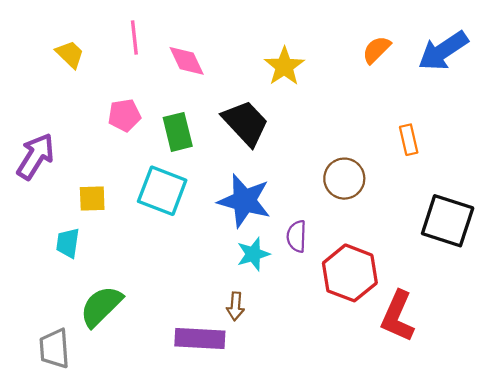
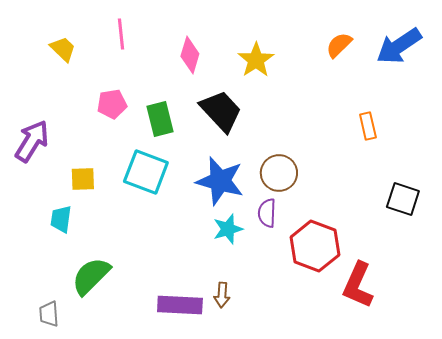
pink diamond: (187, 61) -> (190, 55), moved, turned 42
brown circle: (344, 179) -> (279, 173), moved
black square: (448, 221) -> (403, 199), size x0.7
brown arrow: (235, 306) -> (222, 295), moved
gray trapezoid: (54, 348) -> (49, 314), size x0.7

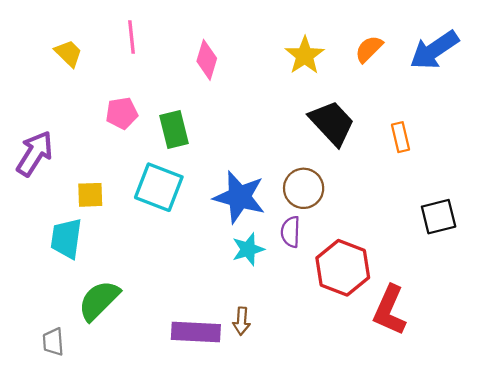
yellow star: (256, 60) -> (305, 56), moved
black trapezoid: (221, 111) -> (332, 123), moved
black square: (403, 199) -> (439, 217), turned -32
cyan trapezoid: (61, 219) -> (66, 238), size x1.4

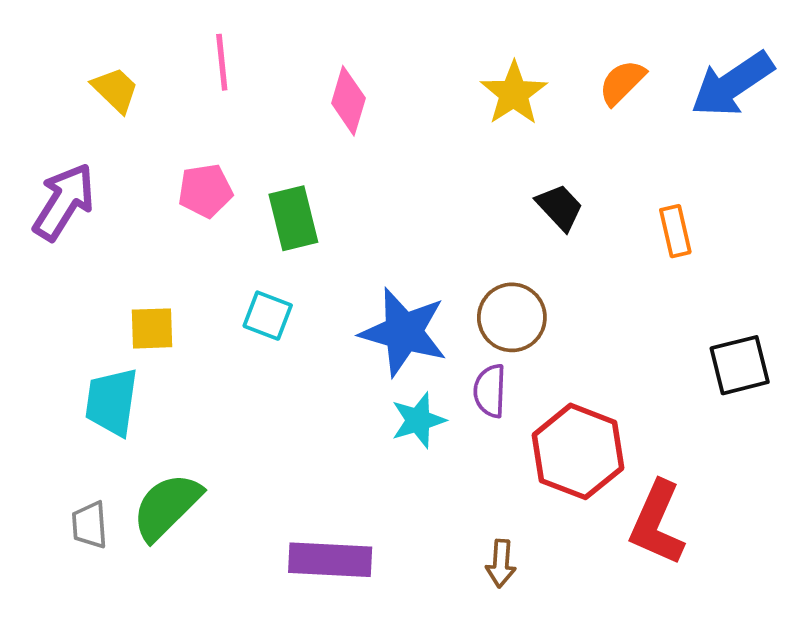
black trapezoid: (332, 123) -> (560, 207), size x0.6
purple arrow: (35, 153) -> (64, 202), moved
cyan square: (159, 187) -> (268, 316), size x0.6
brown arrow: (242, 321) -> (501, 563), moved
gray trapezoid: (53, 342) -> (90, 525), moved

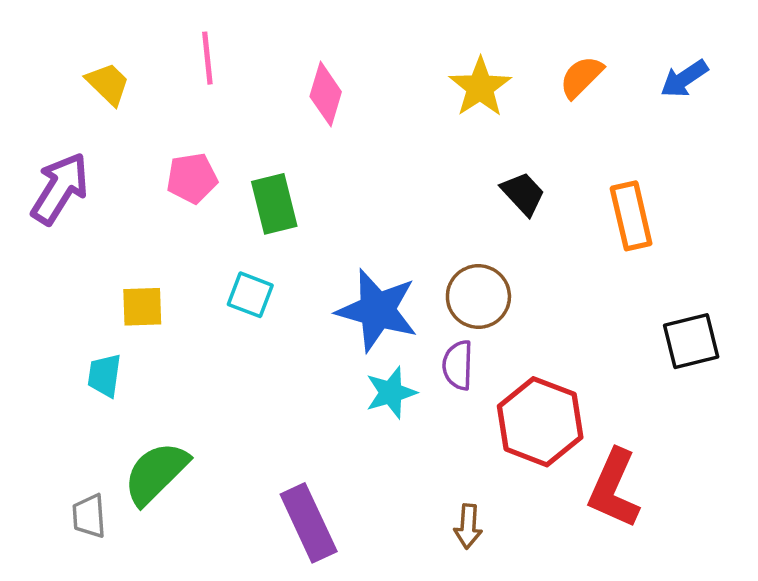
blue arrow: (732, 84) -> (684, 79), size x0.6
orange rectangle: (675, 231) -> (631, 216), size x1.4
cyan trapezoid: (112, 402) -> (104, 375), size x0.7
gray trapezoid: (90, 525) -> (89, 516), moved
purple rectangle: (330, 560) -> (309, 523), turned 62

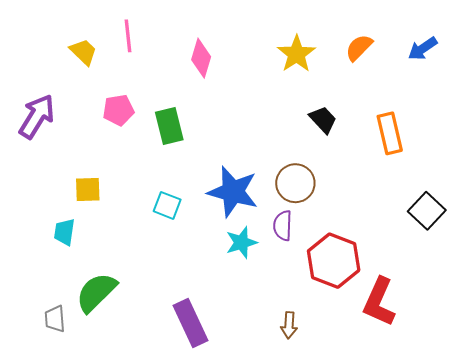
yellow trapezoid: (108, 84) -> (83, 52), moved
cyan square: (250, 295) -> (167, 205), moved
black square: (691, 341) -> (427, 211), turned -33

